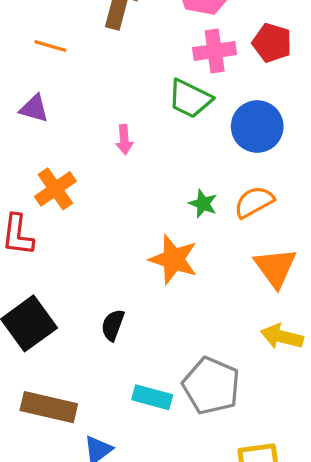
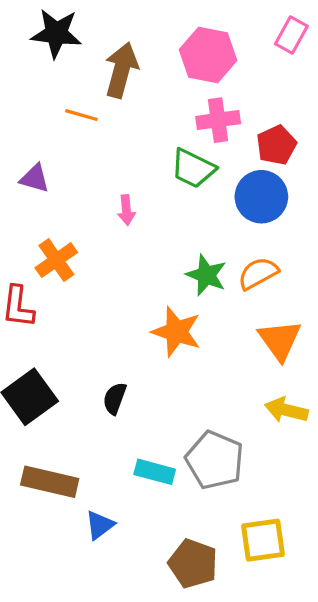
red pentagon: (272, 43) -> (276, 145), moved, turned 30
orange line: (50, 46) -> (81, 115), moved
green star: (203, 204) -> (206, 275), size x1.4

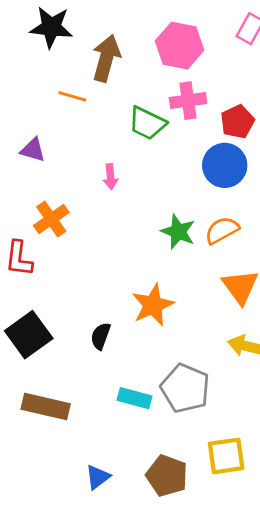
green trapezoid: (193, 168) -> (147, 123), moved
orange star: (176, 332) -> (153, 305), moved, turned 30
blue triangle: (100, 525) -> (98, 477), moved

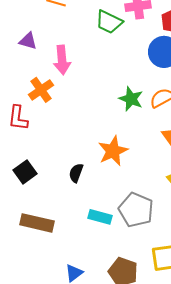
pink arrow: (110, 177) -> (62, 60), moved, size x1.6
black square: (29, 335) -> (25, 172), size x0.7

